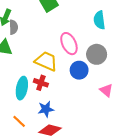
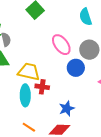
yellow trapezoid: (46, 61) -> (29, 72), moved
blue star: (46, 109) -> (67, 109), moved

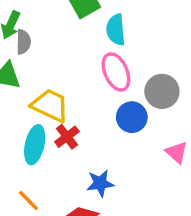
cyan semicircle: (86, 17) -> (116, 30), moved
red cross: (42, 87) -> (67, 137), turned 32

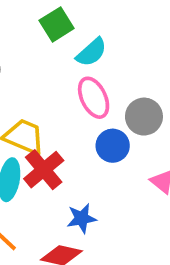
cyan semicircle: (116, 30) -> (91, 52), turned -124
red cross: (67, 137) -> (44, 170), size x1.5

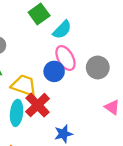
blue circle: (113, 146) -> (54, 71), moved

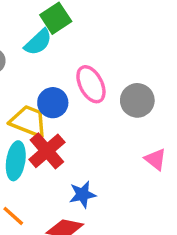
cyan semicircle: (62, 30) -> (38, 42), moved
blue circle: (54, 71) -> (53, 103), moved

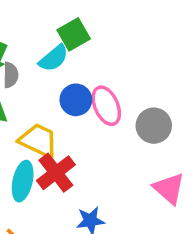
blue circle: (53, 103) -> (76, 100), moved
pink triangle: (155, 159) -> (169, 188), size x1.4

